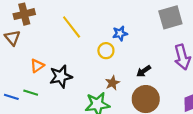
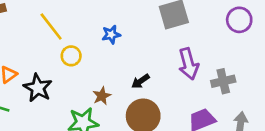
yellow circle: (106, 51) -> (71, 56), moved
black star: (61, 76) -> (38, 88), turned -30

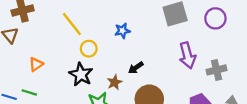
purple circle: (239, 20) -> (215, 18), moved
black arrow: (140, 81) -> (136, 68), moved
black star: (38, 88) -> (81, 74), moved

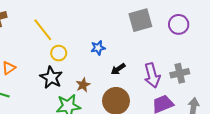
blue star: (122, 31) -> (98, 48), moved
purple arrow: (187, 55) -> (152, 75), moved
black arrow: (136, 68) -> (118, 69), moved

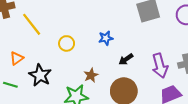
yellow line: (43, 30) -> (32, 24), moved
black star: (51, 77) -> (40, 75), moved

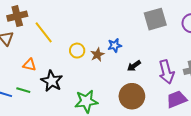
orange triangle: (17, 58) -> (29, 65), turned 48
brown star: (91, 75) -> (97, 55), moved

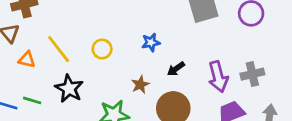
yellow line: (44, 32) -> (59, 49), moved
brown star: (97, 55) -> (140, 85), moved
orange triangle: (29, 65) -> (27, 60), moved

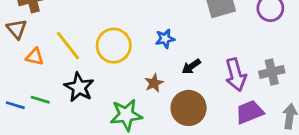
yellow circle: (102, 49) -> (114, 46), size x1.6

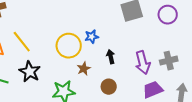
yellow circle: (114, 46) -> (69, 46), moved
black arrow: (191, 66) -> (111, 57), turned 112
brown circle: (189, 108) -> (109, 87), size x0.6

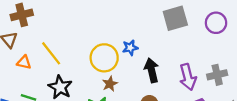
black arrow: (111, 57) -> (152, 70), size x1.5
brown star: (84, 69) -> (110, 84), moved

